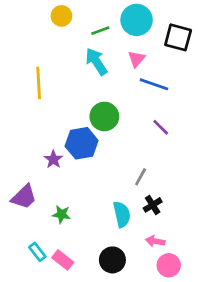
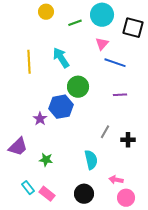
cyan arrow: (96, 62) -> (61, 58), moved
purple line: (161, 127) -> (120, 95), turned -48
black cross: (153, 205) -> (128, 140), moved, turned 32

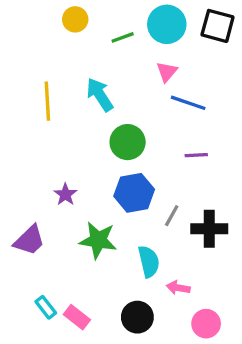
black square: (133, 28) -> (218, 26), moved
blue hexagon: (61, 107) -> (134, 193), moved
black cross: (128, 140) -> (209, 229), size x1.5
green star: (46, 160) -> (98, 240), moved, size x1.6
pink arrow: (116, 180) -> (178, 288), moved

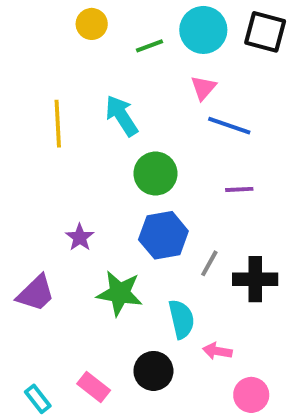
cyan rectangle: (46, 307) -> (38, 399), moved
black circle: (137, 317) -> (153, 371), moved

